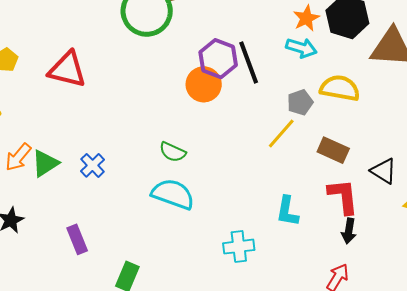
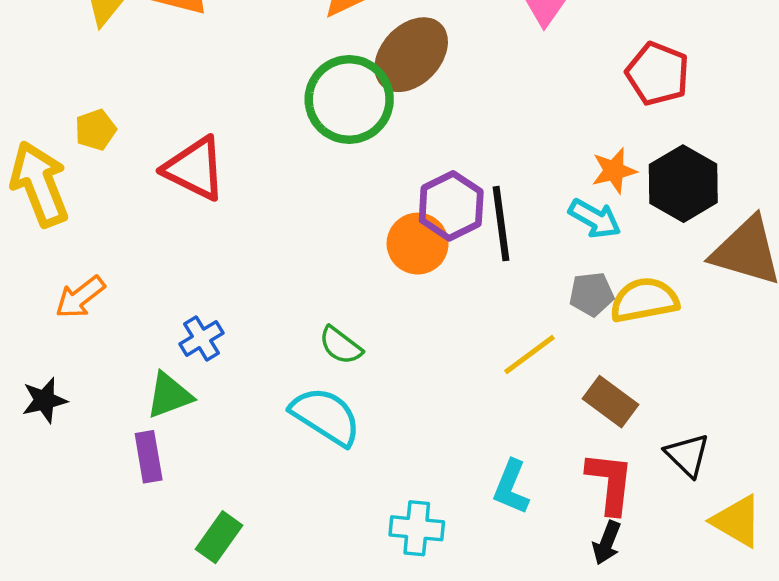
yellow semicircle: (340, 88) -> (644, 300), turned -33
gray pentagon: (300, 102) -> (591, 294), moved
green triangle: (45, 163) -> (169, 395), moved

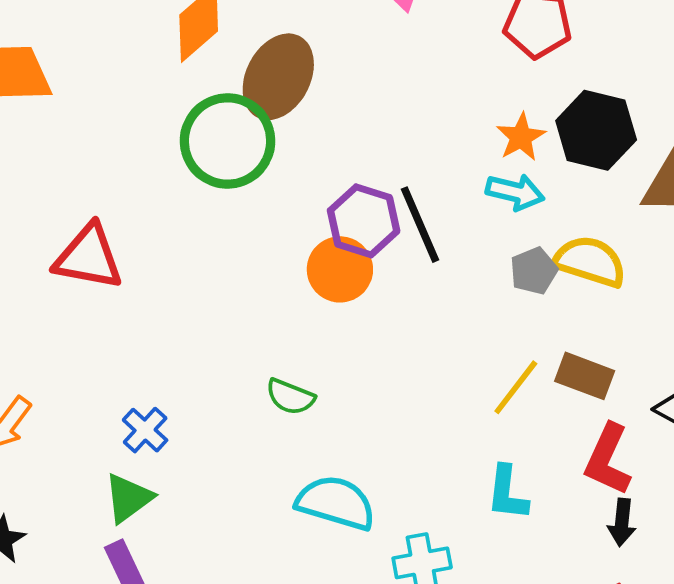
yellow semicircle: (644, 300) -> (590, 262), turned 44
yellow line: (529, 355) -> (516, 387), moved
cyan semicircle: (326, 416) -> (336, 503), moved
red L-shape: (610, 483) -> (608, 460), turned -146

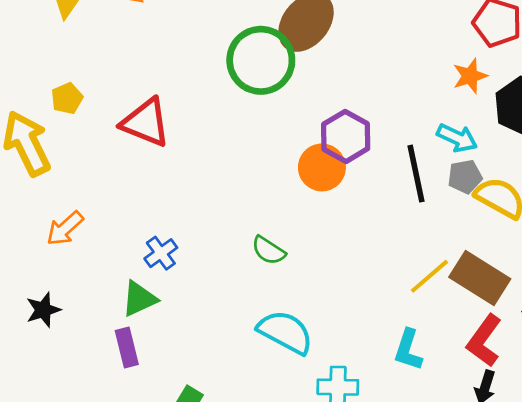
orange star: (521, 137) -> (470, 76), moved
black line: (420, 225) -> (416, 174), moved
gray pentagon: (534, 271) -> (465, 177), moved
brown rectangle: (585, 376) -> (480, 278), size x1.4

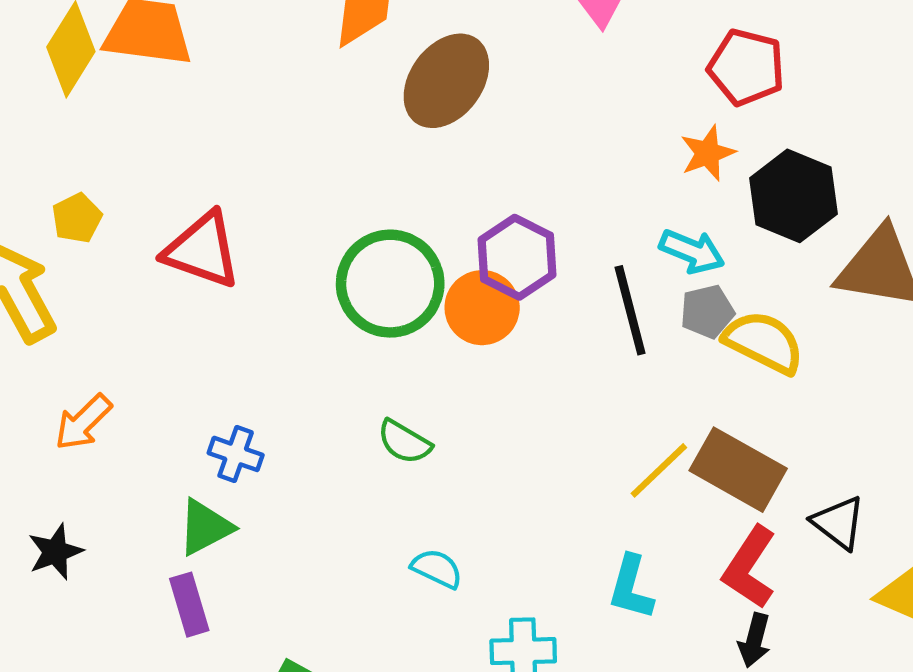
green circle: (261, 60) -> (390, 284), moved
blue cross: (161, 253) -> (236, 454), turned -32
cyan semicircle: (285, 332) -> (437, 569), size x0.6

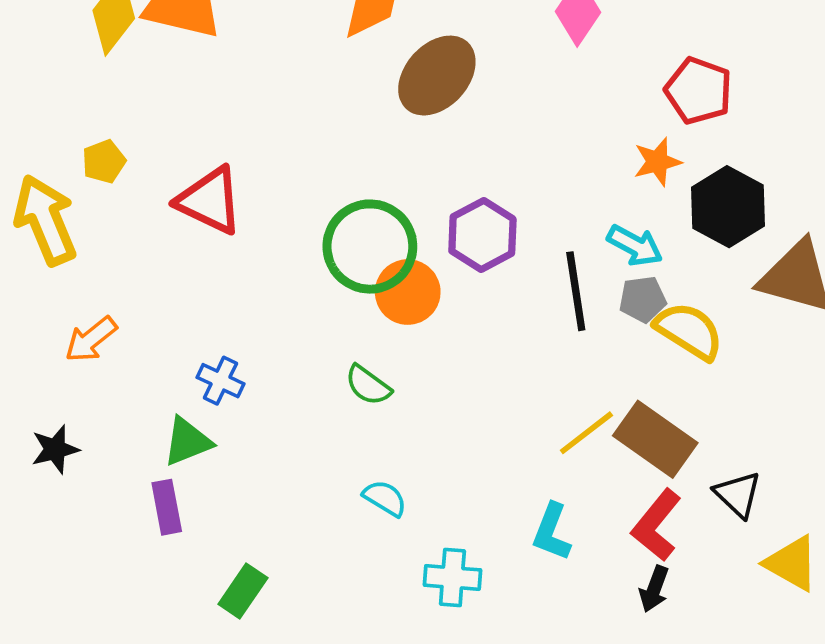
orange circle: (482, 308) -> (408, 292), moved

